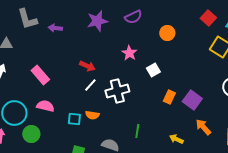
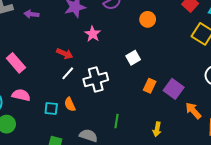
pink star: (129, 53) -> (93, 34), moved
orange semicircle: (92, 115) -> (70, 104), turned 56
orange arrow: (203, 127) -> (193, 111), moved
yellow arrow: (176, 139) -> (157, 129), turned -104

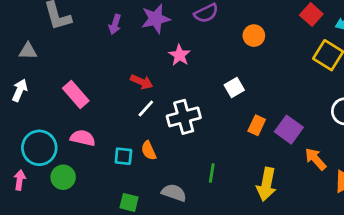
purple arrow: (31, 14) -> (115, 24), moved, turned -80
yellow arrow: (157, 129) -> (266, 184), size x1.6

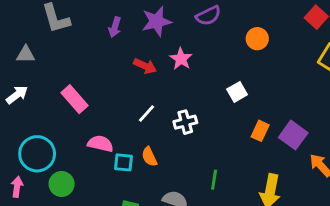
red arrow: (142, 82) -> (145, 66), moved
white arrow: (20, 90) -> (17, 95), turned 30
white cross: (184, 117) -> (185, 122), size x0.7
pink semicircle: (83, 138) -> (100, 144), moved

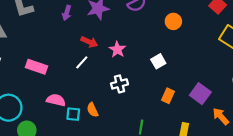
pink star: (181, 59) -> (117, 49), moved
pink rectangle: (75, 99) -> (37, 67), turned -30
white line: (146, 113) -> (82, 62), moved
orange rectangle: (260, 131) -> (168, 96), moved

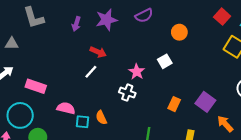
pink star: (117, 49) -> (137, 72), moved
white square: (158, 61) -> (165, 61), moved
pink rectangle: (37, 67) -> (36, 86), moved
white cross: (119, 84) -> (127, 93), turned 35

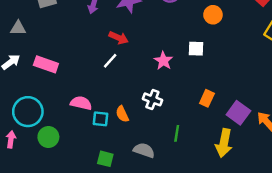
white square: (165, 61) -> (196, 49), turned 32
pink rectangle: (36, 86) -> (46, 64), moved
white cross: (127, 93) -> (152, 99), moved
purple square: (205, 102) -> (238, 113), moved

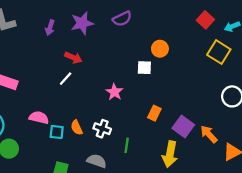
orange circle: (213, 15) -> (160, 49), moved
pink star: (163, 61) -> (114, 92), moved
white cross: (152, 99) -> (102, 129), moved

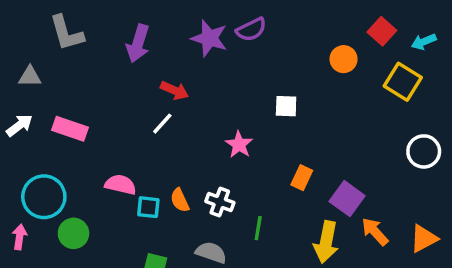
purple star: (82, 23) -> (209, 38), moved, turned 30
purple arrow: (50, 28) -> (138, 43), size x1.5
orange circle: (160, 49) -> (344, 59), moved
orange arrow: (209, 134) -> (375, 232), moved

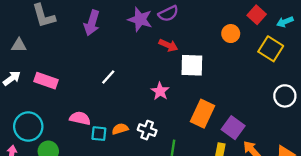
red arrow: (175, 90) -> (168, 45), moved
white square: (286, 106) -> (192, 65), size x1.5
orange rectangle: (302, 178) -> (202, 114), size x1.6
orange semicircle: (180, 200) -> (120, 129), turned 98

